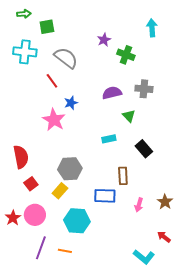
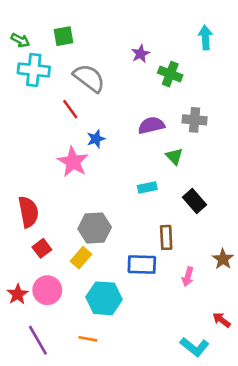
green arrow: (24, 14) -> (20, 40), moved, turned 32
brown star: (165, 202) -> (223, 259), moved
purple line: (41, 248) -> (38, 340), moved, turned -50

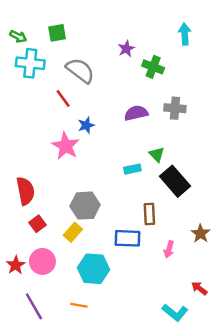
green triangle: (174, 156) -> (157, 154), moved
black rectangle: (195, 201) -> (175, 181), size x1.4

